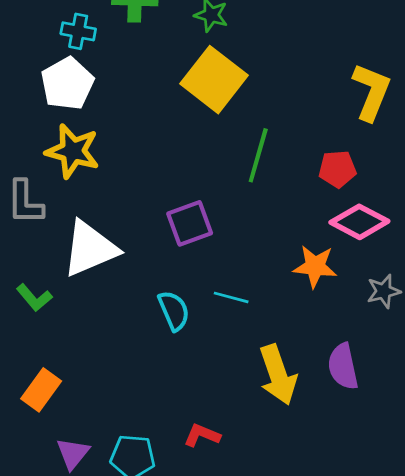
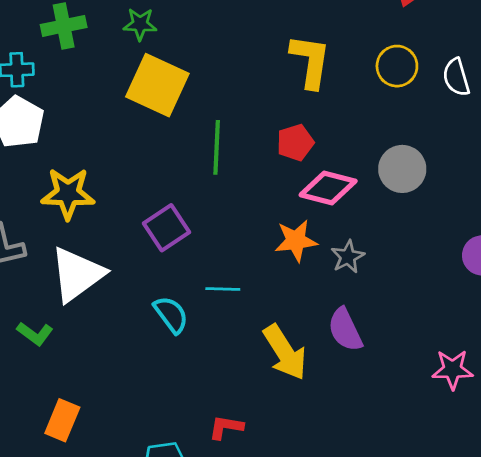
yellow star: (73, 151) -> (68, 194), moved
gray star: (384, 291) -> (348, 257), moved

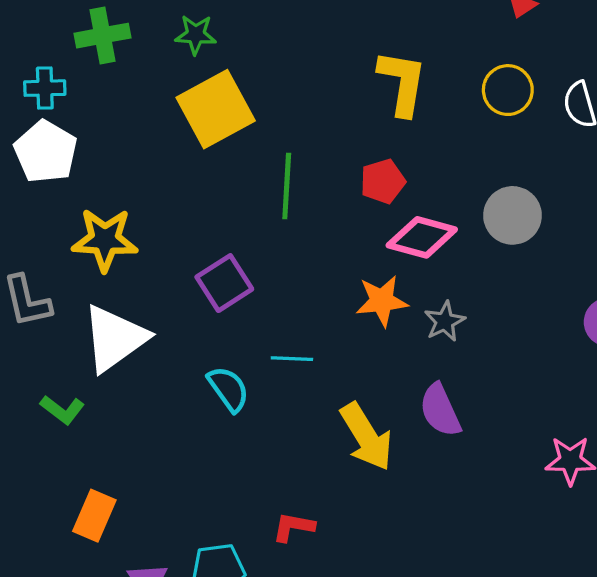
yellow square: (157, 85) -> (216, 109), turned 36

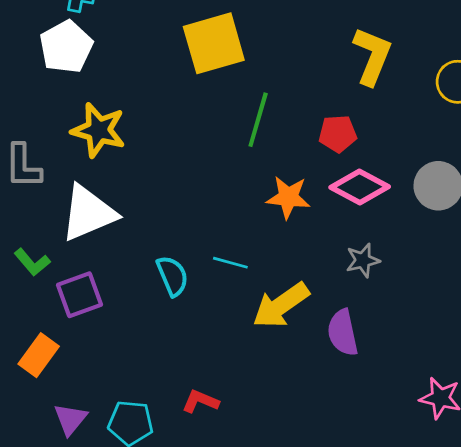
purple square: (224, 283) -> (80, 295), moved
orange star: (382, 301) -> (288, 197), moved
yellow arrow: (366, 437) -> (281, 305), moved, turned 74

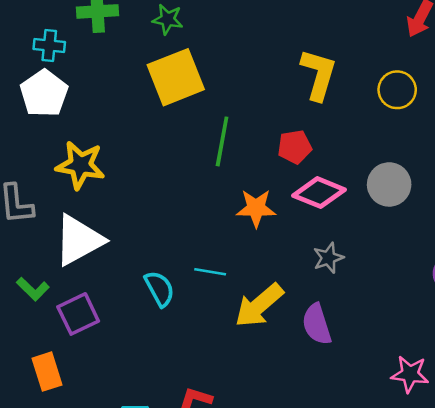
orange rectangle: (39, 355) -> (47, 372), turned -48

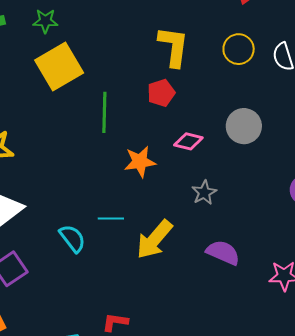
red pentagon: (295, 147) -> (161, 93), moved
pink diamond: (319, 193) -> (188, 141), size x0.7
purple semicircle: (317, 324) -> (223, 253), moved, turned 140

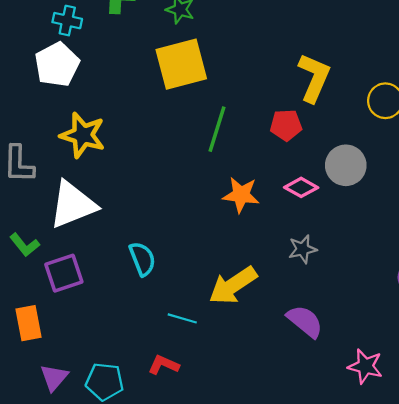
gray circle: (244, 126) -> (346, 165), moved
cyan line: (111, 219) -> (182, 318), moved

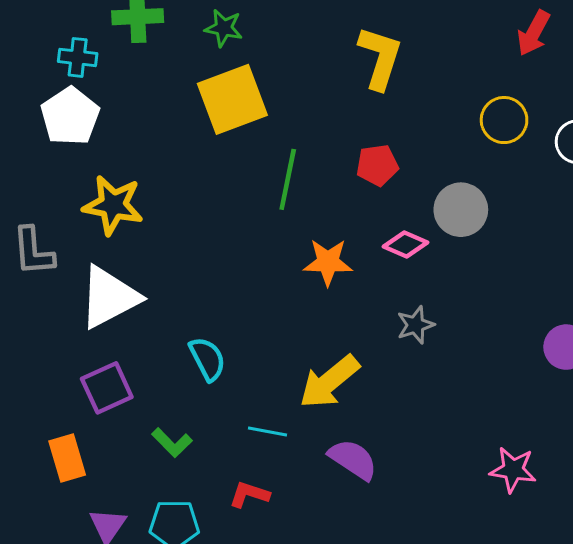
yellow L-shape: (314, 78) -> (380, 58), moved
green L-shape: (25, 245) -> (172, 443), moved
purple semicircle: (305, 321) -> (353, 459), moved

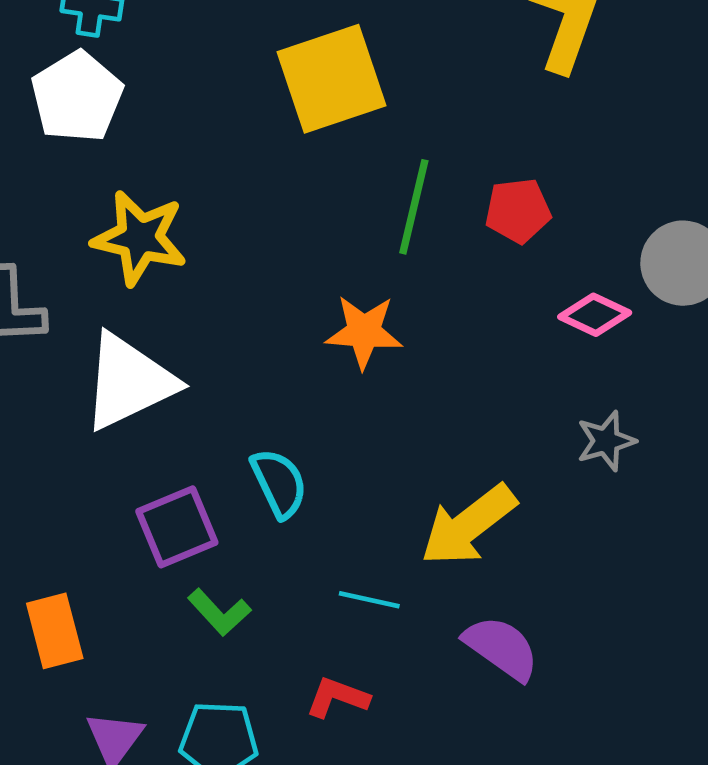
red pentagon: (377, 165) -> (518, 211), moved
orange star: (328, 262) -> (364, 332), moved
purple square: (107, 388) -> (177, 527), moved

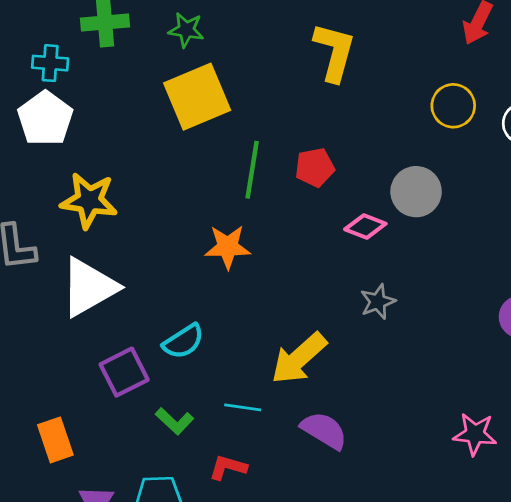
cyan semicircle: (279, 483) -> (183, 341), turned 87
green L-shape: (219, 612) -> (175, 421), moved

